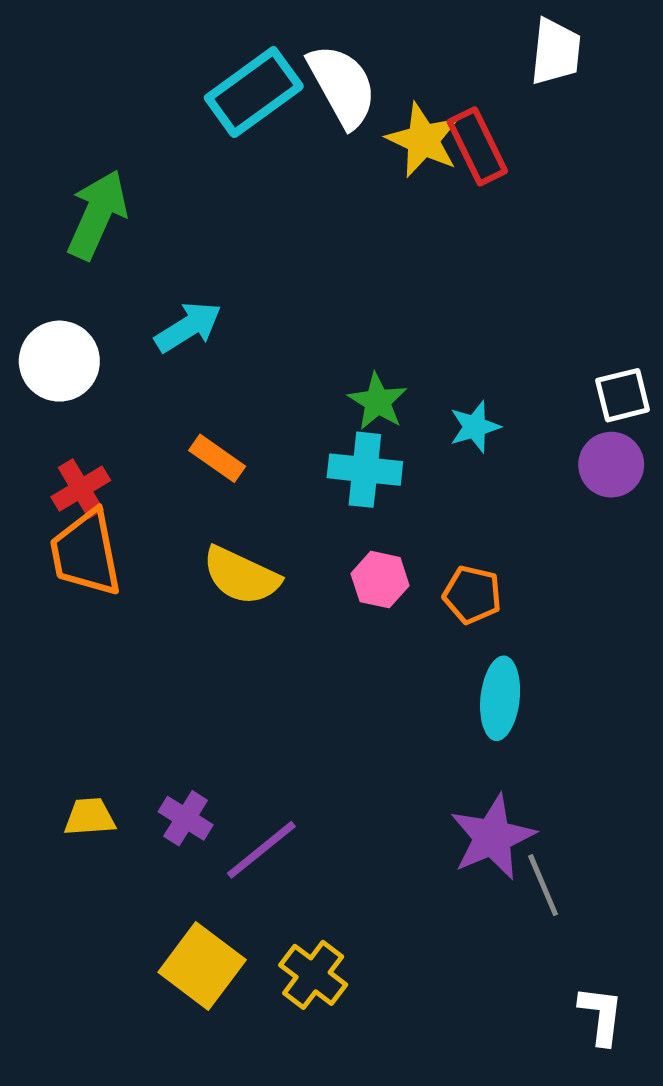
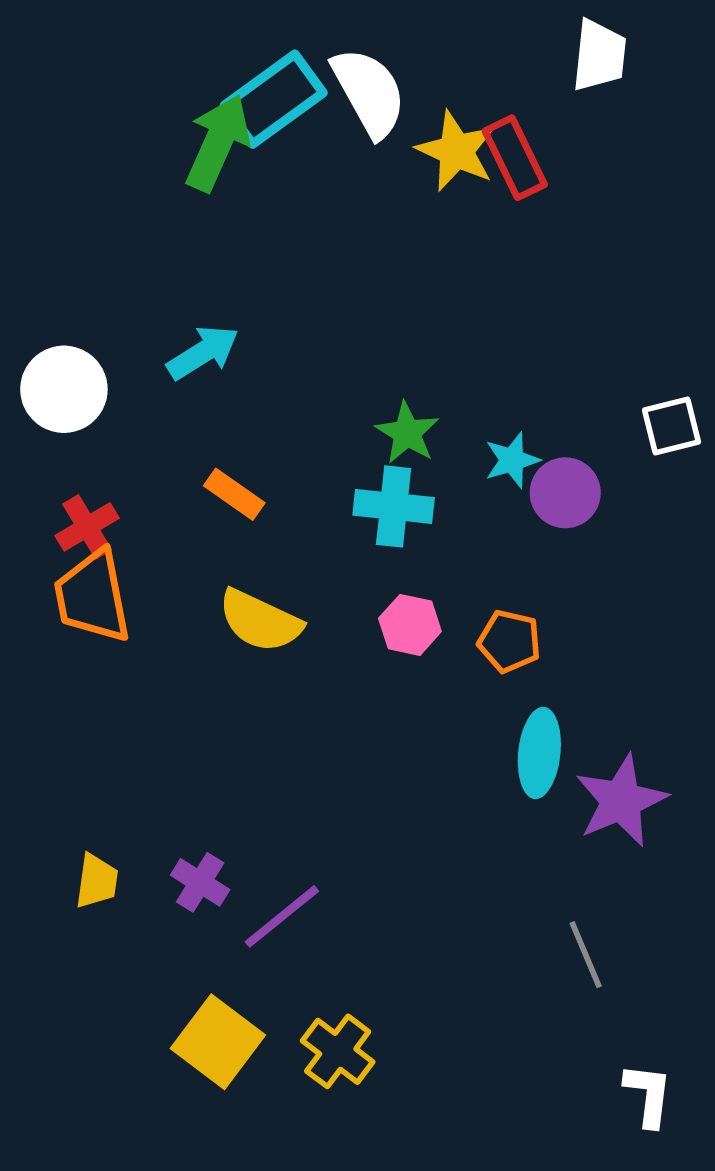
green arrow: (97, 215) -> (218, 143), moved
purple circle: (611, 465) -> (565, 493), moved
yellow trapezoid: (90, 817) -> (97, 881), turned 102
purple star: (492, 837) -> (621, 801), moved

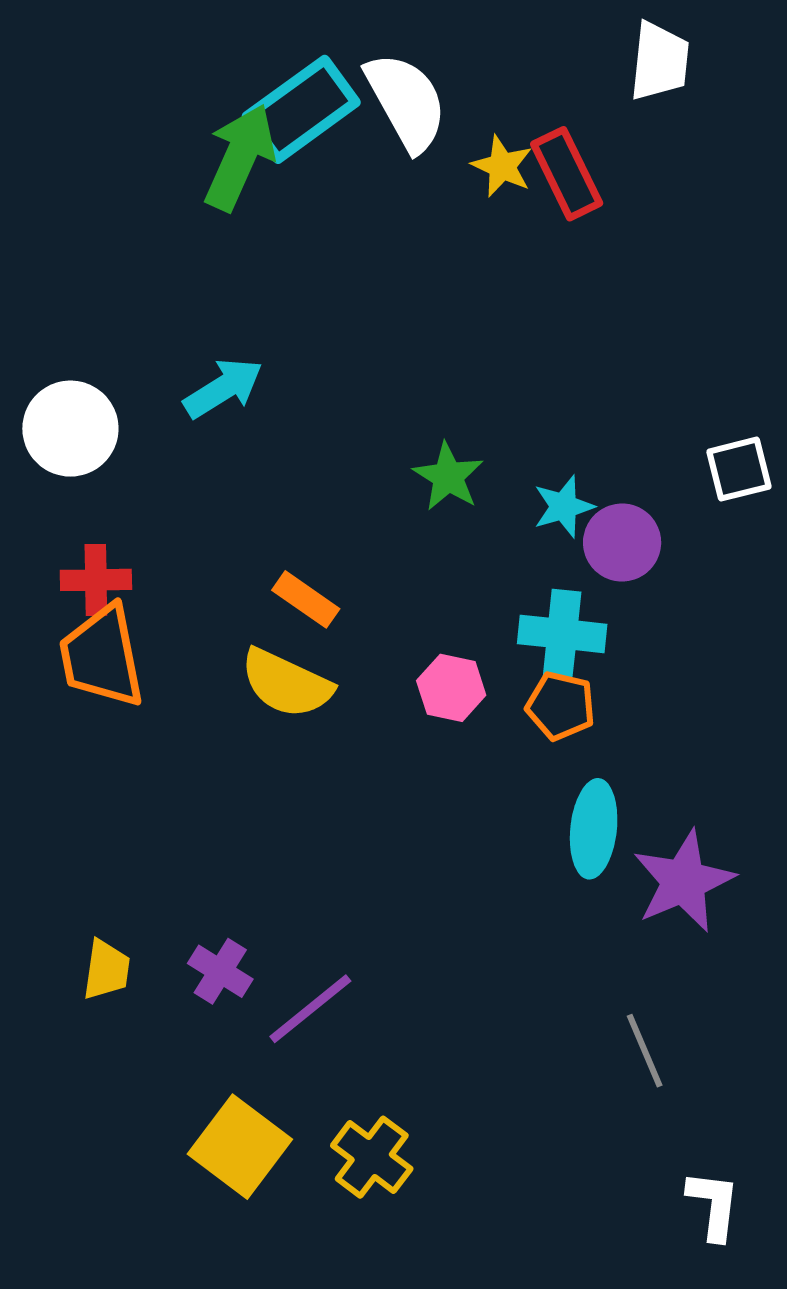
yellow star: (456, 151) -> (502, 166), size x0.7
orange rectangle: (234, 494) -> (306, 599), moved
cyan cross: (394, 506) -> (562, 634), moved
red cross: (87, 527) -> (96, 580), turned 30

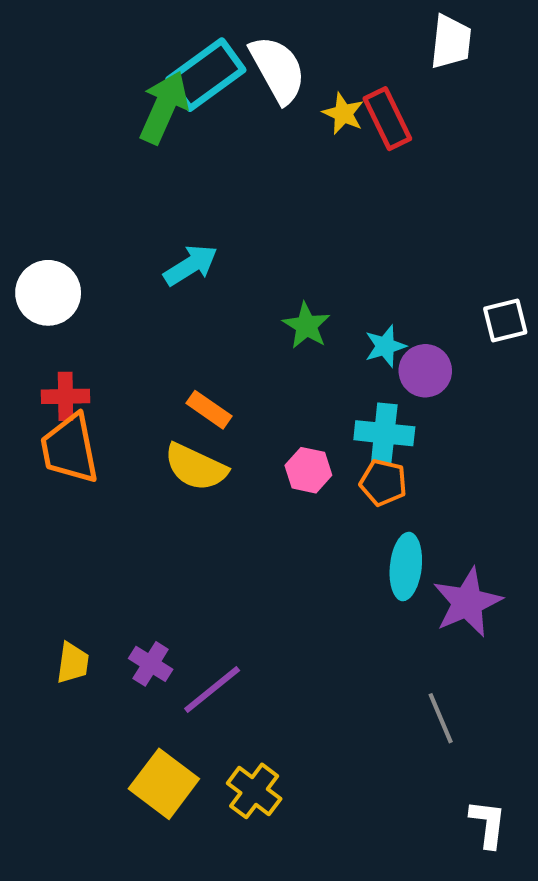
cyan arrow: (223, 388) -> (191, 265), moved

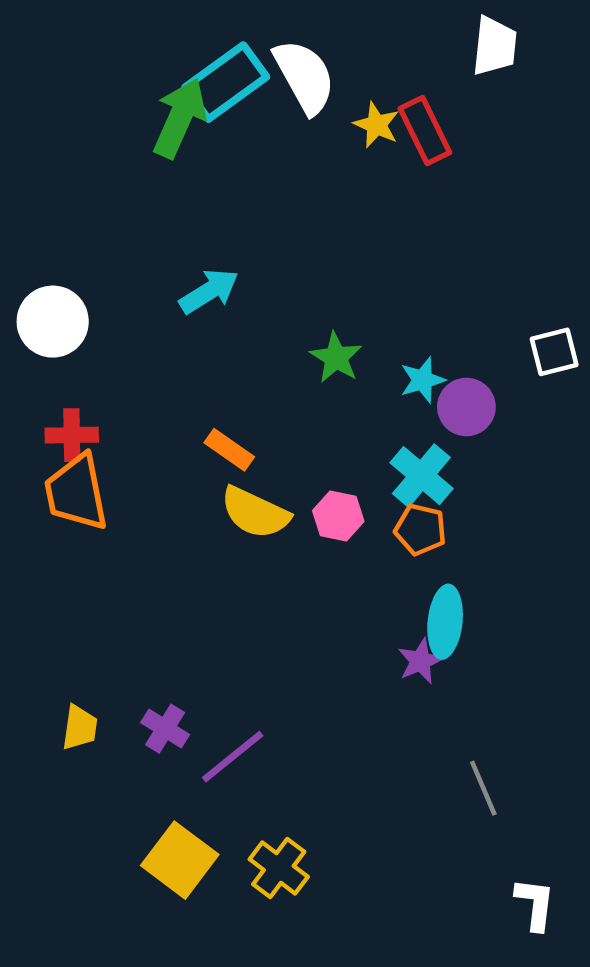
cyan cross: (384, 433) -> (421, 476), turned 34
yellow semicircle: (196, 467) -> (255, 513), moved
purple star: (467, 602) -> (420, 661), moved, size x0.6

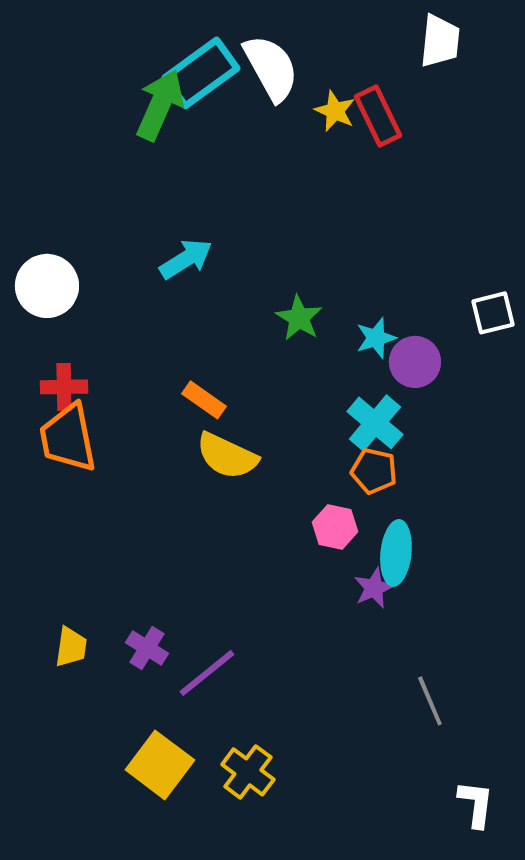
pink hexagon: (338, 516) -> (335, 527), moved

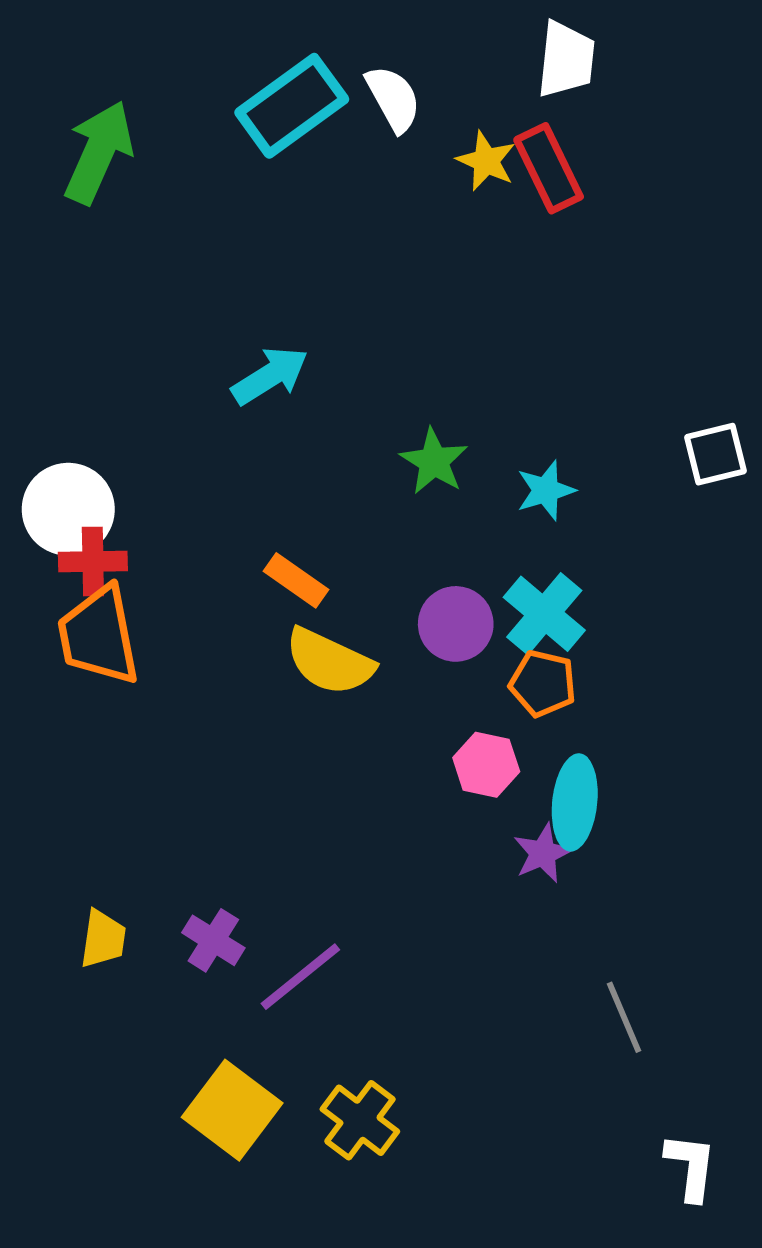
white trapezoid: (440, 41) -> (566, 59), moved
white semicircle: (271, 68) -> (393, 99), size x0.7
green arrow: (160, 105) -> (99, 152), moved
white circle: (47, 286) -> (68, 509), moved
purple circle: (415, 362) -> (456, 624), moved

